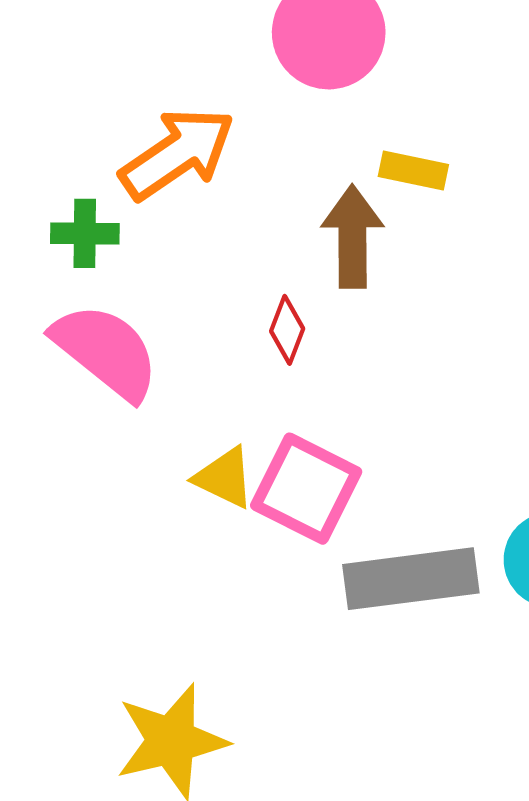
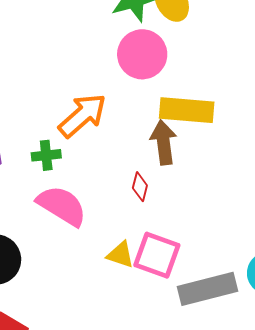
yellow rectangle: (413, 171) -> (187, 110), size x1.8

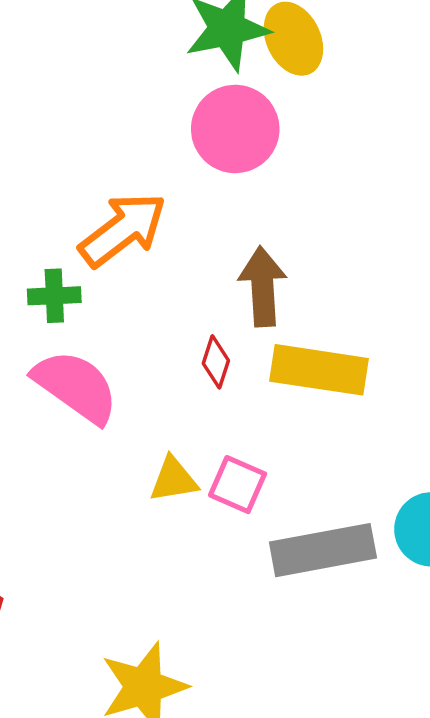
yellow rectangle: (187, 110) -> (319, 370), moved
yellow triangle: (120, 255) -> (173, 480), turned -32
pink square: (157, 255) -> (238, 485), size x0.7

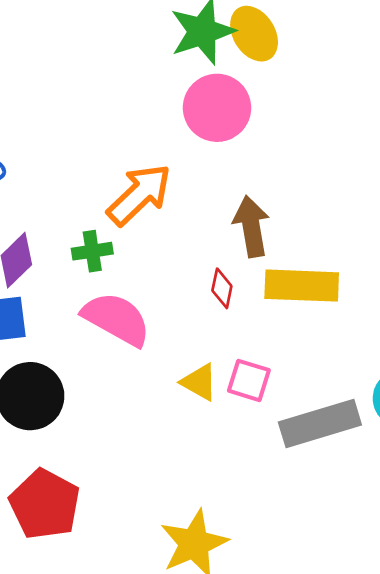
yellow triangle: (173, 480) -> (199, 382), turned 45

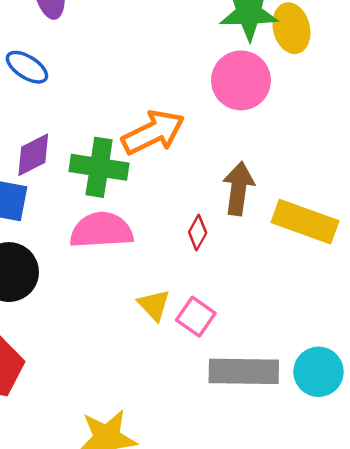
green cross: (92, 251) -> (99, 167), size x1.6
yellow rectangle: (302, 286) -> (305, 222), moved
pink semicircle: (116, 319) -> (101, 230), turned -50

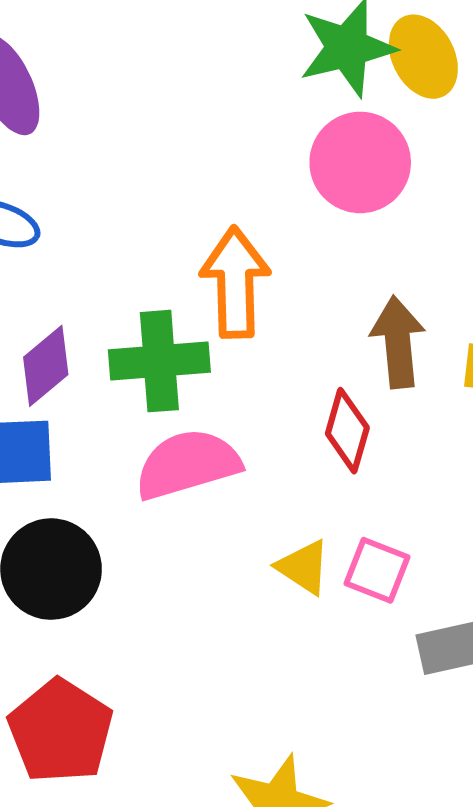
orange arrow: (153, 132) -> (235, 282), turned -52
red diamond: (198, 232) -> (347, 431), size x1.4

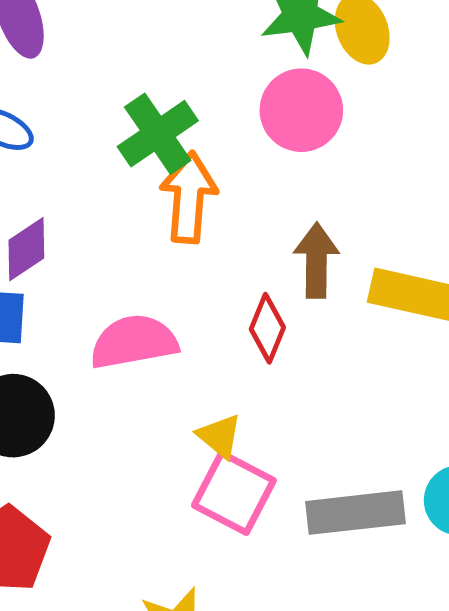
green cross: (159, 361) -> (158, 134), moved, turned -36
pink square: (377, 570) -> (234, 493), moved, size x1.5

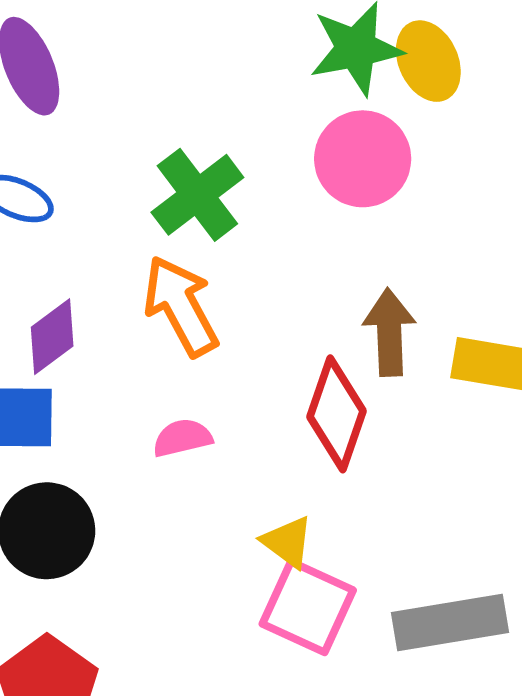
orange arrow: (189, 197) -> (181, 306), moved, turned -30
red diamond: (267, 328) -> (336, 414), size x1.4
pink semicircle: (134, 342) -> (182, 438), size x0.6

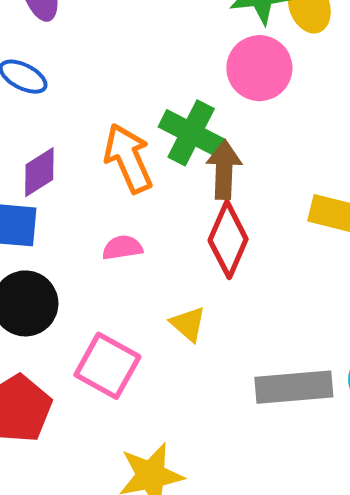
green cross: (197, 195) -> (191, 133), moved, turned -30
brown arrow: (389, 332) -> (224, 170), moved
pink square: (308, 607) -> (107, 366), moved

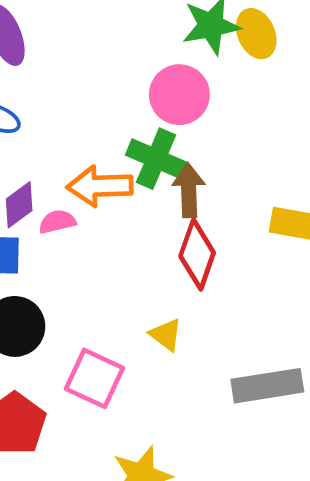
pink circle: (259, 68) -> (179, 95), moved
orange arrow: (128, 158) -> (100, 186), turned -64
pink semicircle: (122, 248) -> (57, 222), moved

